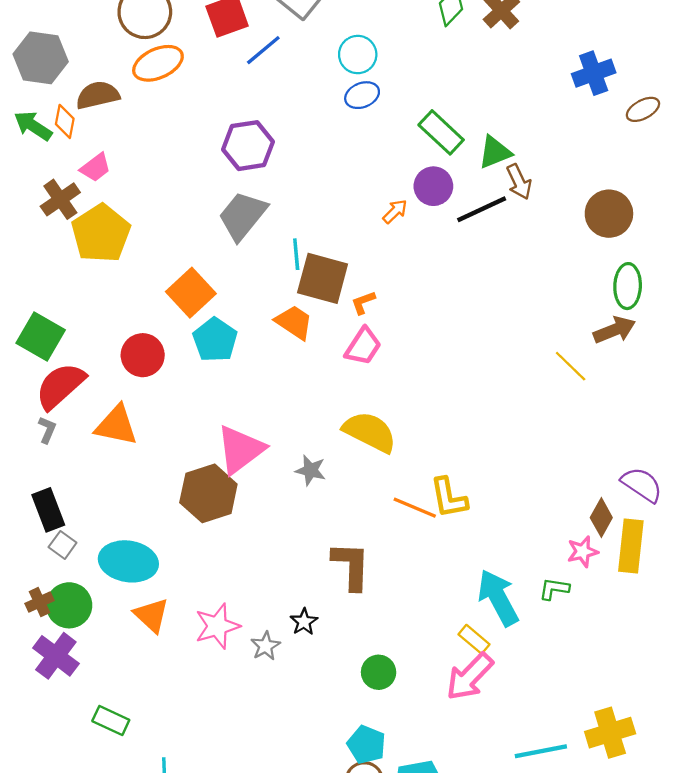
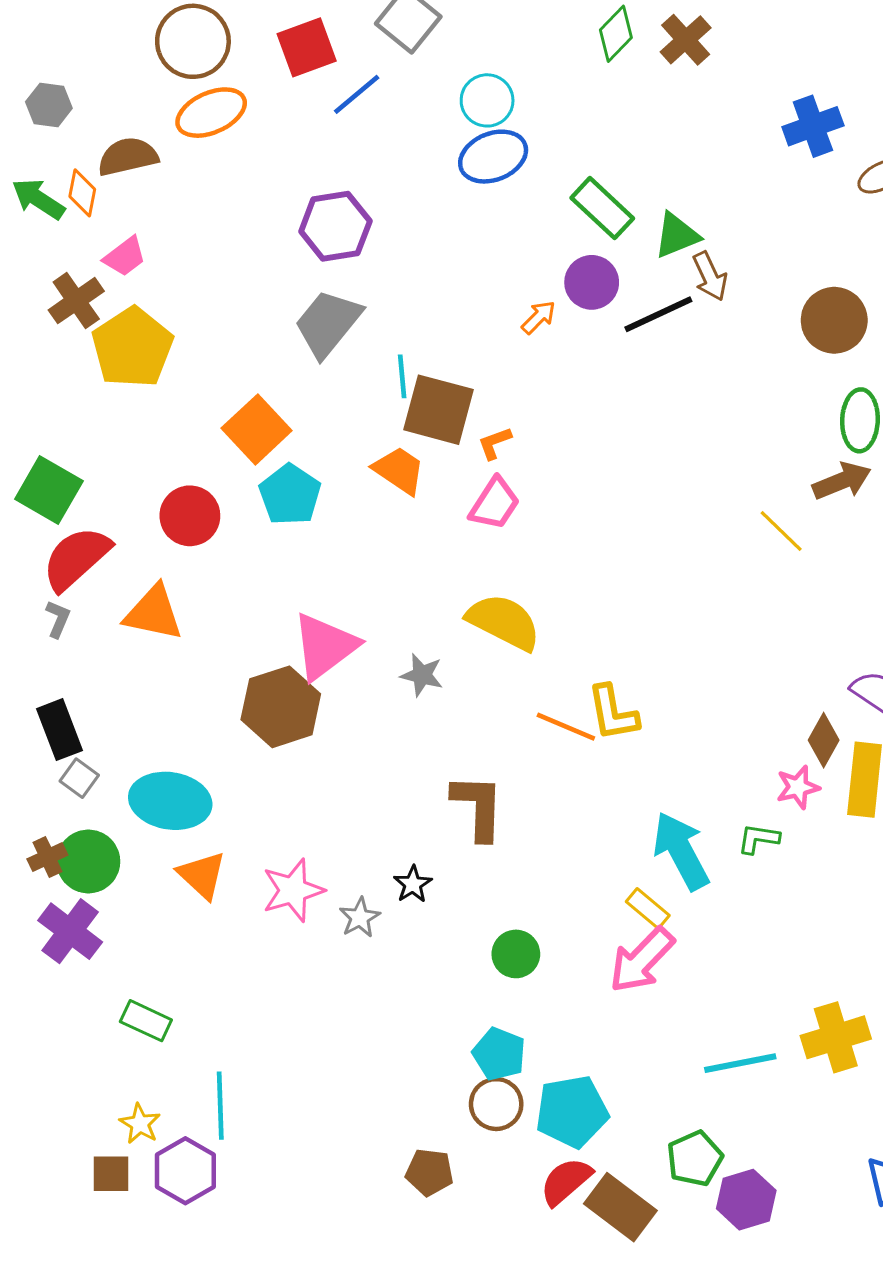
gray hexagon: (41, 58) -> (49, 105), size x0.6
blue ellipse: (362, 95) -> (493, 157), size x1.4

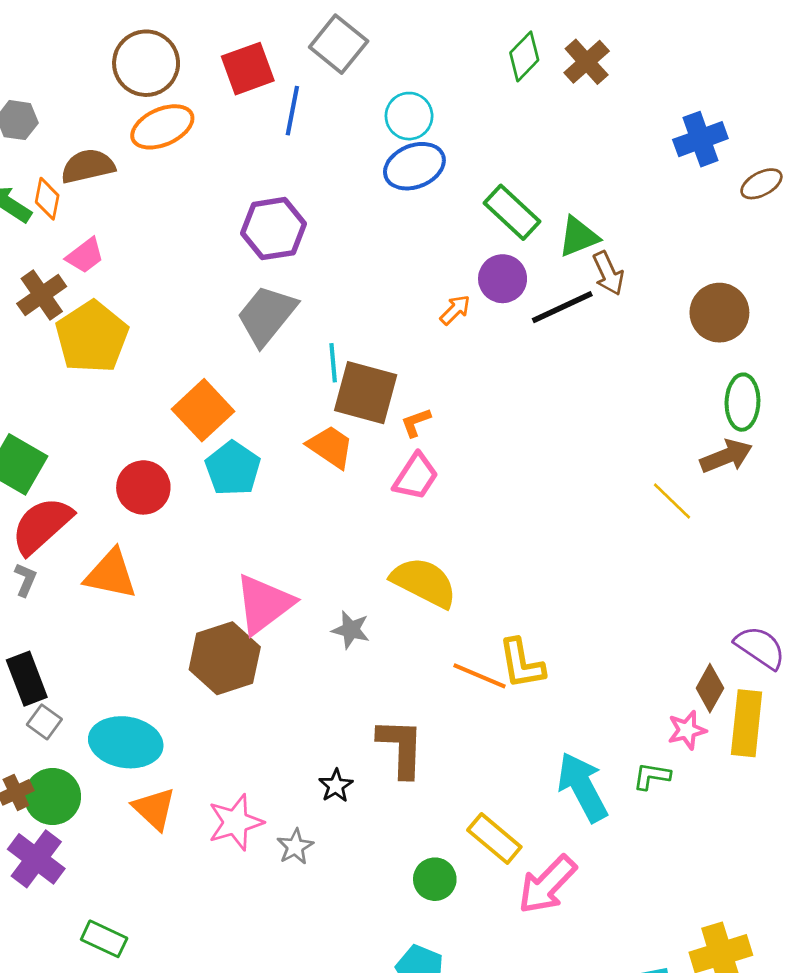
blue line: (357, 94) -> (292, 111), turned -39
black star: (413, 884) -> (336, 786), moved
yellow rectangle: (648, 908) -> (494, 839), moved, size x1.4

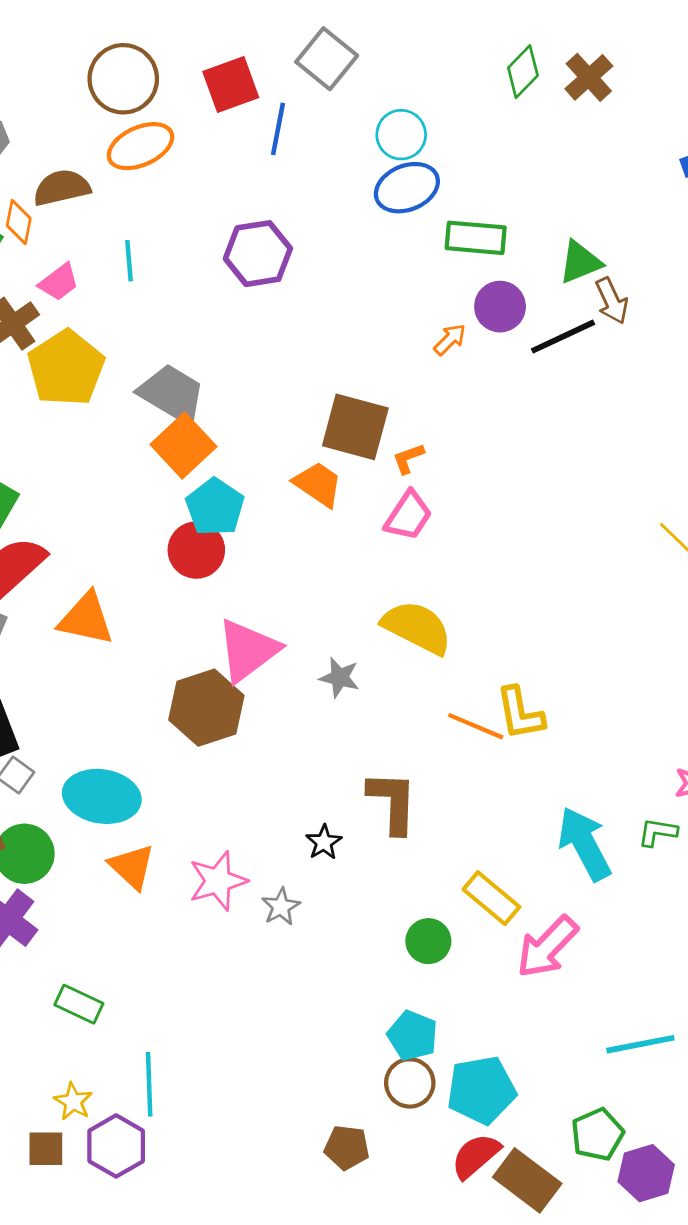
green rectangle: (512, 212) -> (476, 238), moved, turned -38
gray trapezoid: (267, 315) -> (172, 394), moved, turned 82
cyan line: (333, 363) -> (129, 261), moved
red circle: (143, 487) -> (196, 550), moved

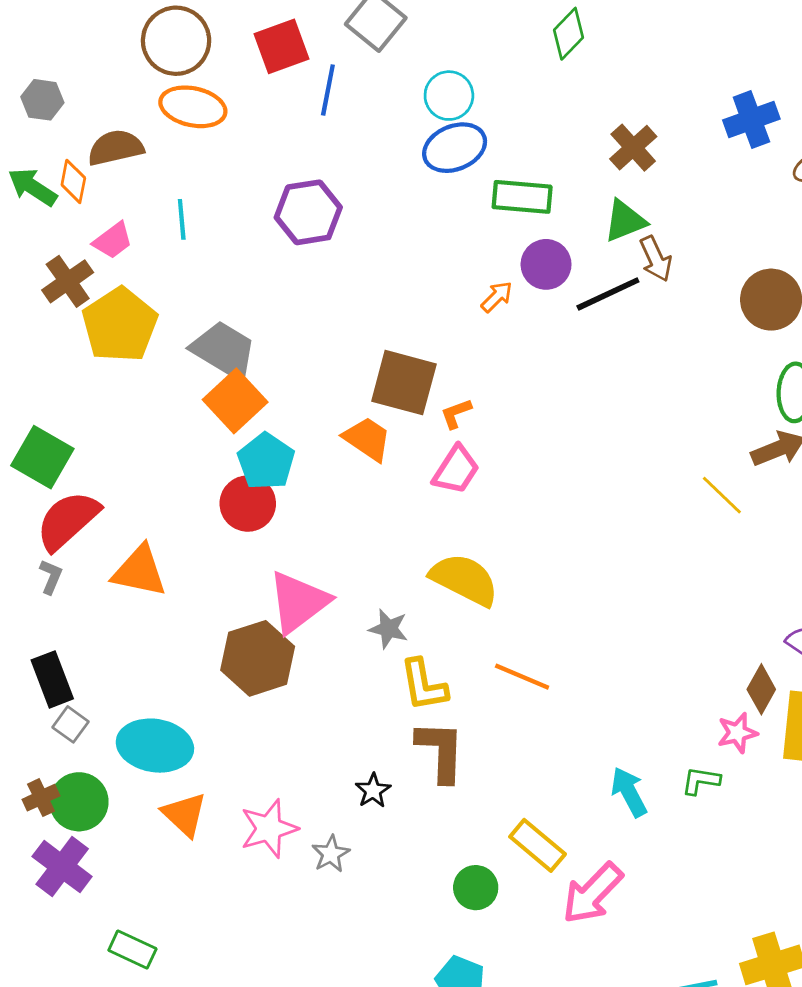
brown cross: (589, 77) -> (633, 148), moved
orange ellipse: (140, 146) -> (193, 107), turned 36
yellow L-shape: (520, 713) -> (424, 685), moved
cyan arrow: (585, 844) -> (629, 792), size x0.7

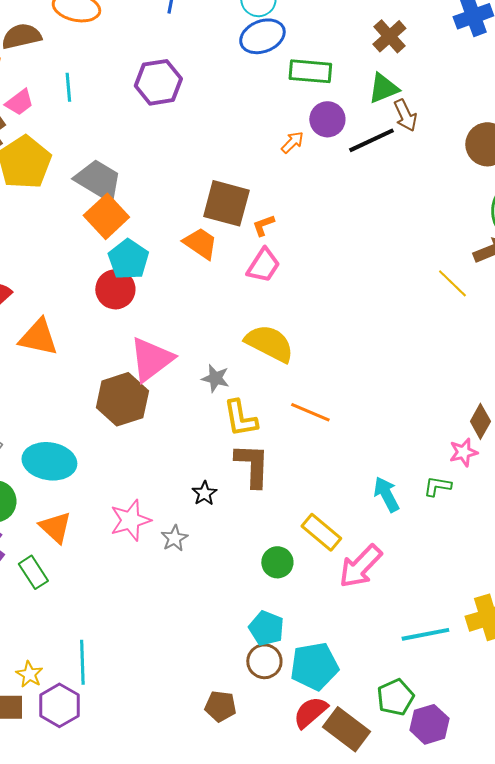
orange triangle: (184, 814) -> (55, 527), moved
green rectangle: (132, 950) -> (33, 572), moved, turned 32

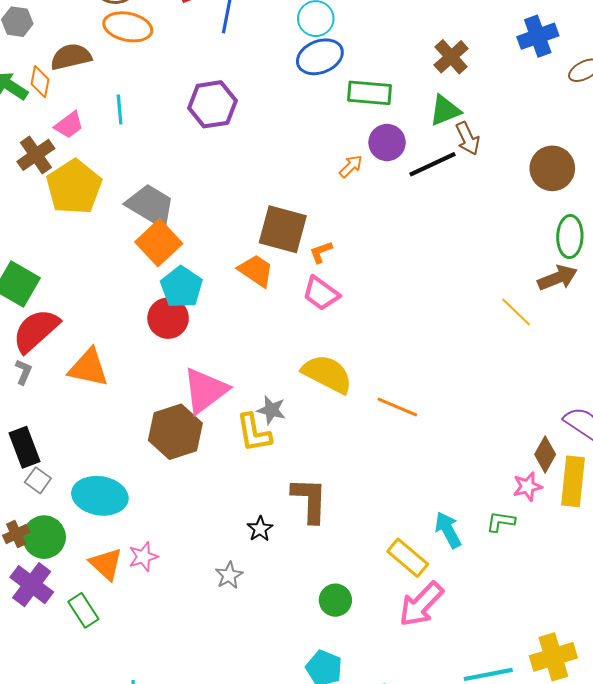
pink trapezoid: (263, 265) -> (321, 293), turned 93
orange line: (310, 412) -> (397, 407), moved
yellow L-shape: (240, 418) -> (254, 433), moved
pink star: (130, 520) -> (143, 557), moved, size x0.7
yellow rectangle: (321, 532) -> (408, 558), moved

